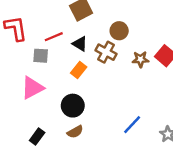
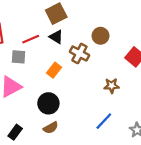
brown circle: (119, 31) -> (101, 36), moved
black triangle: (80, 44) -> (56, 37), moved
brown star: (140, 59) -> (112, 86), moved

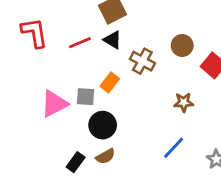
brown circle: (101, 36) -> (182, 45), moved
gray square: (19, 57) -> (86, 97), moved
black rectangle: (15, 132) -> (76, 162), moved

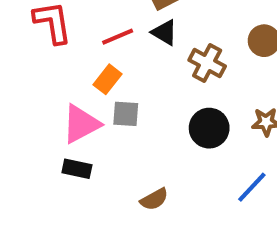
orange rectangle: (110, 82) -> (107, 79), moved
black circle: (103, 125) -> (209, 128), moved
black rectangle: (76, 162) -> (77, 169), moved, turned 66

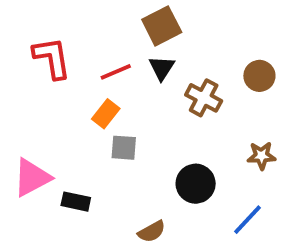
black triangle: (164, 33) -> (162, 68), turned 32
pink triangle: (81, 124) -> (32, 178), moved
black circle: (209, 128) -> (196, 184), moved

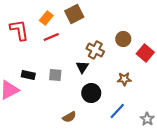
black triangle: (162, 68) -> (82, 67), moved
orange rectangle: (106, 114) -> (46, 18), moved
black rectangle: (76, 202) -> (28, 75), moved

